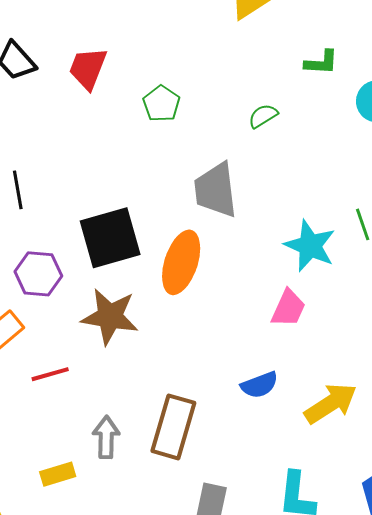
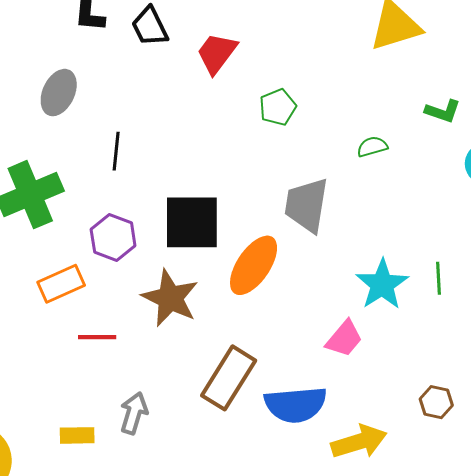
blue semicircle: (259, 385) -> (296, 405), size x1.6
brown rectangle: (173, 427) -> (229, 378), moved

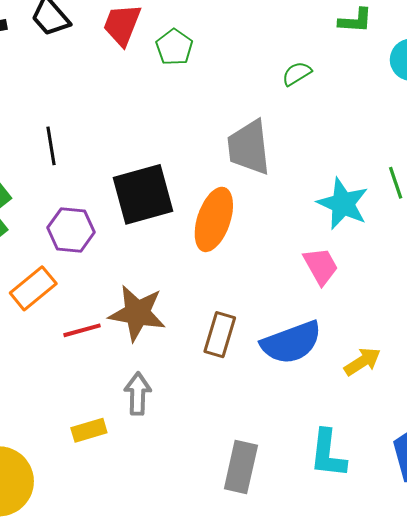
green pentagon: (278, 107) -> (174, 47), moved
brown star: (170, 298) -> (137, 313), moved
pink trapezoid: (344, 339) -> (321, 266), turned -54
brown rectangle: (229, 378) -> (220, 335), size x0.7
yellow arrow: (359, 442) -> (362, 362), size x0.7

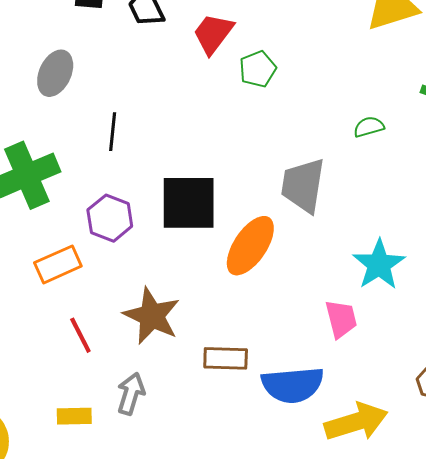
red line: (82, 330) -> (80, 335), moved, turned 63
brown rectangle: (220, 335) -> (226, 358), turned 60
yellow arrow: (362, 362) -> (356, 422), size x1.6

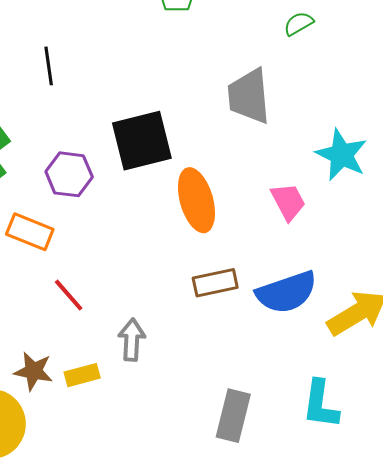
black line: (113, 132) -> (49, 66), moved
orange ellipse: (250, 246) -> (196, 200), moved, turned -36
orange rectangle: (58, 264) -> (30, 232), turned 60
brown star: (152, 316) -> (33, 371), moved, size x0.7
pink trapezoid: (341, 319) -> (288, 202), moved

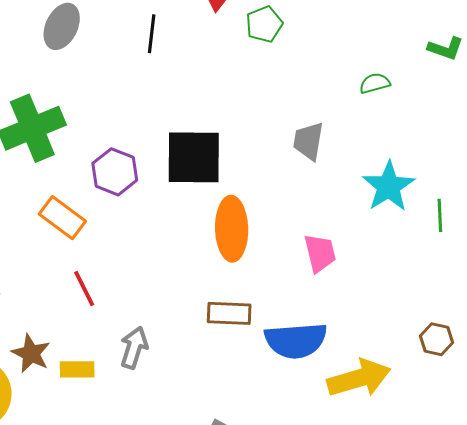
black line: (49, 66) -> (152, 34), moved
gray trapezoid: (249, 96) -> (308, 141), size x0.7
cyan star: (342, 155) -> (389, 186), moved

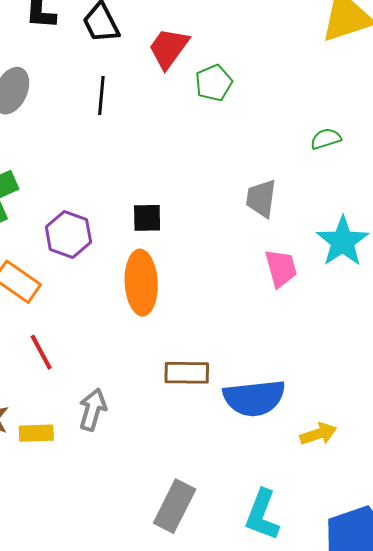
black square: (194, 157) -> (147, 218), size x0.5
orange ellipse: (232, 229) -> (141, 283), moved
pink trapezoid: (320, 253) -> (281, 268), moved
yellow arrow: (359, 378) -> (318, 434), size x0.6

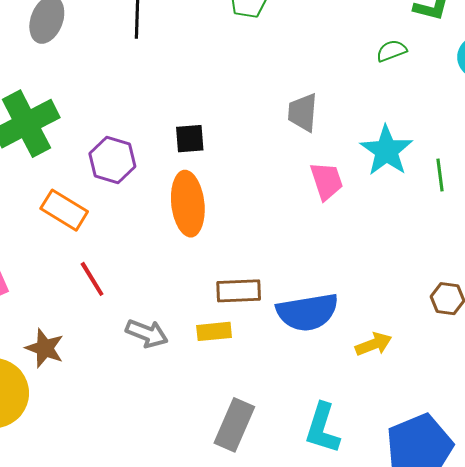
green semicircle: (326, 139) -> (392, 51), moved
gray arrow: (93, 410) -> (147, 333), turned 99
yellow rectangle: (36, 433) -> (214, 331), moved

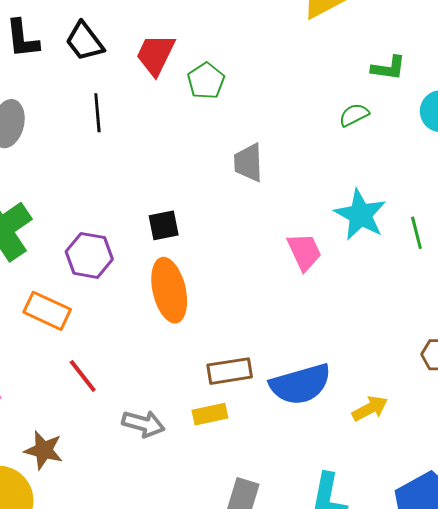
gray trapezoid: (303, 112) -> (248, 163), moved

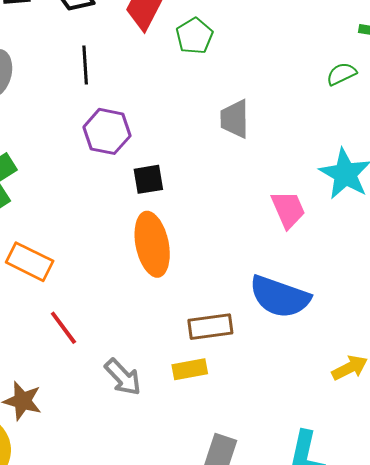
purple hexagon: (89, 255) -> (107, 131), moved
blue semicircle: (300, 384) -> (280, 297), moved, turned 34
gray arrow: (143, 424) -> (123, 377), turned 30

